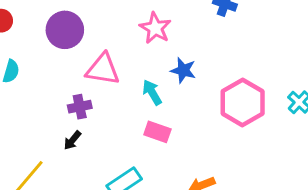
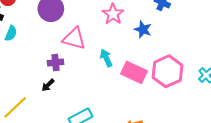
blue star: (183, 70) -> (143, 29), moved
pink rectangle: (157, 132) -> (134, 72), moved, size x1.4

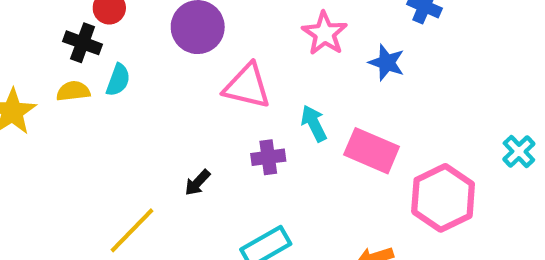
purple cross: (55, 62) -> (268, 157), moved
pink hexagon: (167, 71) -> (443, 198), moved

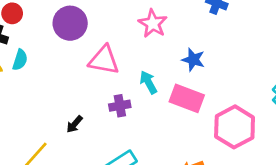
blue star: (387, 63) -> (193, 60), moved

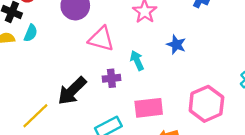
pink rectangle: (187, 98) -> (149, 108), moved, turned -32
black arrow: (74, 124) -> (72, 91), size x2.0

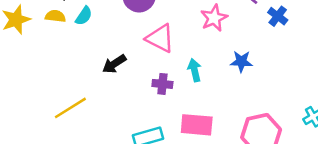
blue star: (176, 45) -> (241, 61), turned -30
black arrow: (72, 91) -> (114, 64), moved, size x0.7

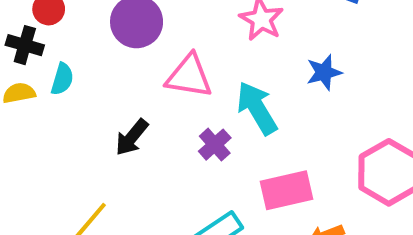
cyan arrow: (195, 70) -> (257, 108), size x1.5
purple cross: (162, 84) -> (215, 145), turned -30

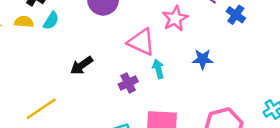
pink triangle: (189, 76) -> (141, 42), moved
cyan arrow: (257, 108) -> (158, 69), size x0.6

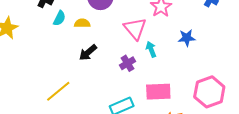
yellow semicircle: (24, 22) -> (82, 23), moved
pink triangle: (141, 42) -> (135, 29), turned 30

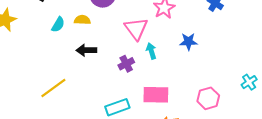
cyan semicircle: (59, 18) -> (58, 25), moved
black arrow: (88, 53) -> (86, 50), turned 36
pink hexagon: (209, 92) -> (208, 98), size x0.7

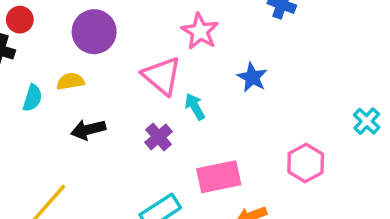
blue star: (188, 42) -> (252, 77), turned -30

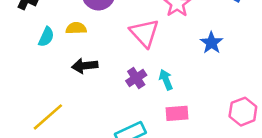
cyan arrow: (195, 107) -> (166, 80), moved
pink rectangle: (219, 177) -> (177, 113), size x0.7

